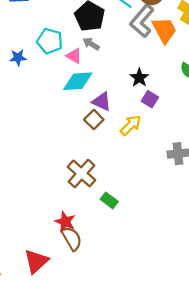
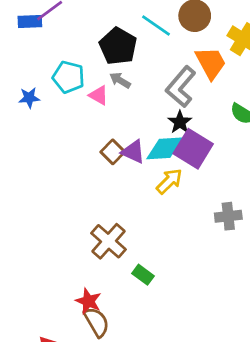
gray L-shape: (142, 21) -> (181, 87), moved
cyan diamond: (78, 81) -> (165, 148), moved
purple square: (150, 99) -> (193, 149), size x1.8
brown square: (94, 120) -> (113, 152), moved

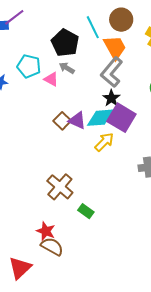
cyan line: (156, 25) -> (93, 27), turned 30
orange trapezoid: (211, 63) -> (115, 47), moved
brown semicircle: (97, 322) -> (52, 246), turned -30

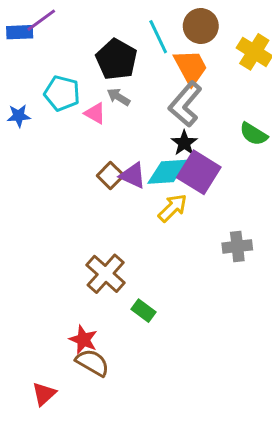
red triangle: (20, 268) -> (44, 394), size x0.7

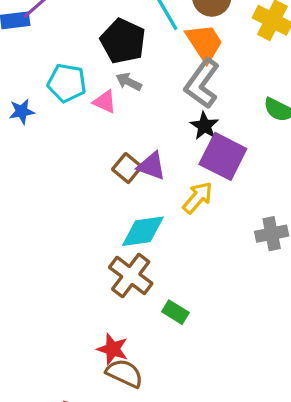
cyan diamond: (167, 172) -> (143, 231), moved

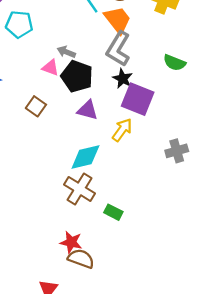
black pentagon: (123, 41) -> (77, 76), moved
cyan pentagon: (67, 83) -> (19, 24), moved
brown square: (127, 168) -> (36, 106), moved

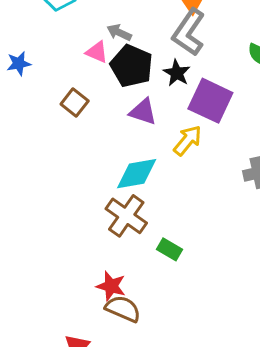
black star: (123, 79) -> (177, 73), moved

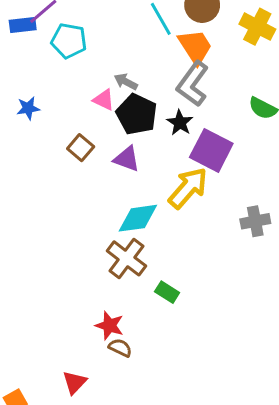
purple triangle: (143, 112) -> (127, 159), moved
yellow arrow: (188, 140) -> (188, 188), size x1.4
brown semicircle: (123, 309) -> (120, 348), size x0.7

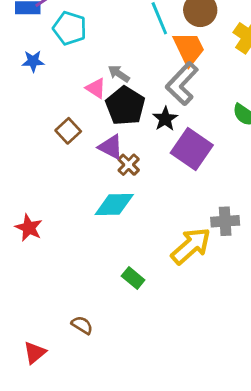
blue star: (28, 108) -> (33, 61), moved
yellow arrow: (188, 188) -> (191, 246), moved
brown cross: (127, 258) -> (129, 165), moved, size x0.6
red star: (109, 326) -> (29, 228), moved

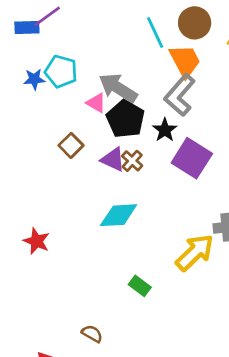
cyan pentagon: (70, 28) -> (61, 71), moved
gray arrow: (119, 74) -> (118, 88), size x1.8
brown cross: (129, 165) -> (132, 161), moved

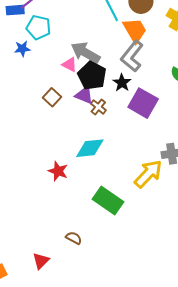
cyan pentagon: (61, 71) -> (38, 27), moved
purple triangle: (113, 159) -> (84, 95), moved
red star: (36, 241) -> (58, 171), moved
green rectangle: (140, 286) -> (108, 201), size x1.8

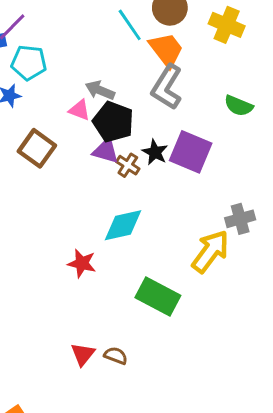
gray arrow: (85, 53) -> (100, 90), size x0.7
black star: (122, 83) -> (155, 152), moved
brown square: (52, 97) -> (37, 148), moved, size x1.4
red triangle: (41, 261) -> (83, 354), moved

